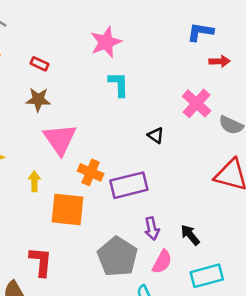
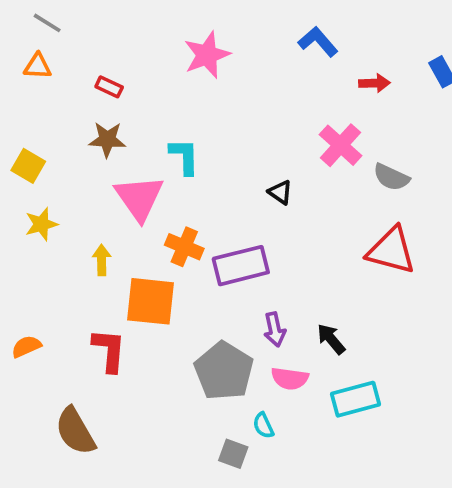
blue L-shape: (200, 32) -> (318, 42), moved, turned 40
cyan L-shape: (119, 84) -> (184, 156), moved
red L-shape: (41, 262) -> (109, 350), moved
pink semicircle: (162, 262) -> (290, 378), turned 70

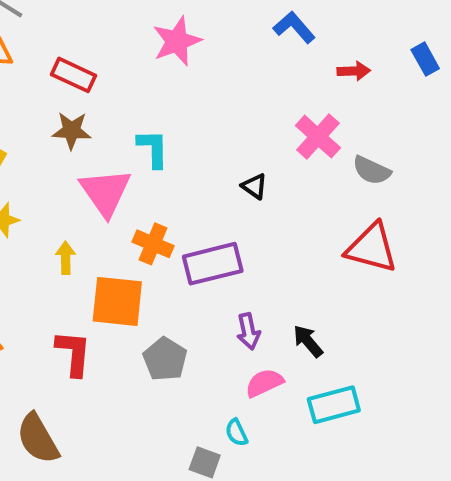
red rectangle: (109, 87) -> (74, 75), size x1.5
gray pentagon: (224, 371) -> (165, 359), moved, size x0.7
pink semicircle: (290, 378) -> (264, 383), turned 147

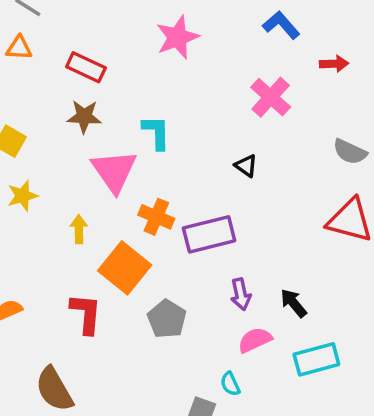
pink cross: (318, 137) -> (271, 97), moved
orange square: (117, 301) -> (125, 268), turned 33

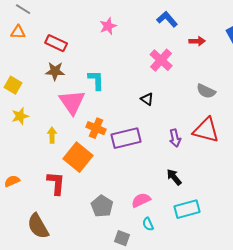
pink star: (177, 37) -> (108, 26), size x0.7
purple arrow: (241, 294) -> (175, 138), moved
gray pentagon: (167, 319) -> (102, 206), moved
pink semicircle: (255, 340) -> (141, 200), moved
cyan semicircle: (230, 384) -> (148, 224), moved

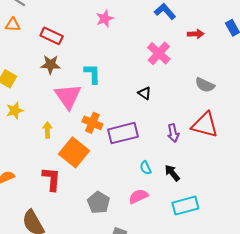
cyan semicircle: (148, 224) -> (146, 168), moved

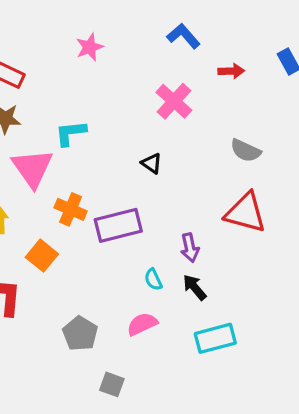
cyan L-shape: (92, 74) -> (71, 133), turned -95
purple arrow: (173, 133) -> (190, 248), moved
orange square: (74, 152) -> (42, 256), size x0.7

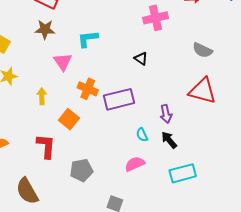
pink cross: (174, 101) -> (156, 18), turned 35
pink triangle: (32, 168) -> (63, 62), size x0.7
gray pentagon: (80, 334) -> (81, 170), moved, turned 30

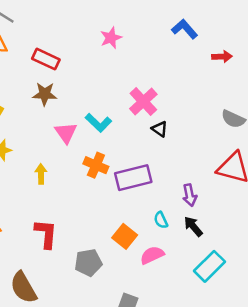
pink cross: (156, 18) -> (143, 101), moved, turned -30
cyan L-shape: (88, 39) -> (98, 123), moved, turned -130
orange square: (69, 119) -> (125, 236), moved
cyan rectangle: (183, 173) -> (210, 266), turned -30

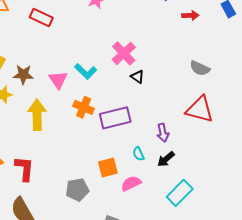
brown star: (45, 94) -> (23, 75), moved
yellow arrow: (41, 174) -> (37, 115), size x1.8
black arrow: (193, 226) -> (166, 159), turned -90
red L-shape: (46, 234) -> (24, 169), moved
orange square: (125, 236) -> (108, 168), turned 36

